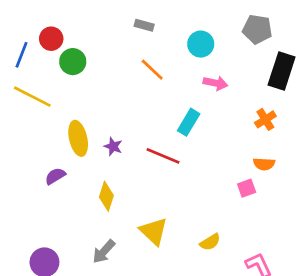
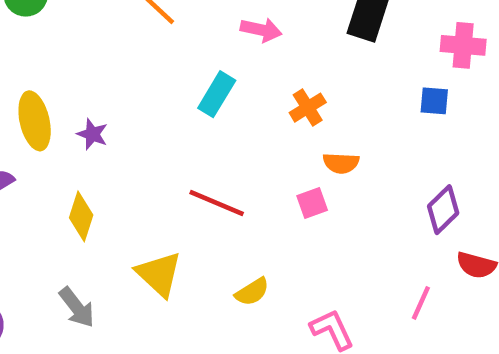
orange cross: (265, 119) -> (308, 108), moved
red line: (163, 156) -> (217, 203), moved
gray arrow: (104, 252) -> (77, 307), turned -80

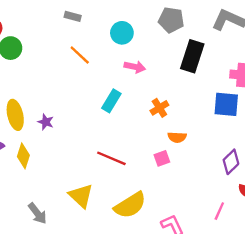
blue square: (434, 101) -> (226, 104), size x1.6
yellow diamond: (81, 216) -> (23, 156), moved
yellow semicircle: (252, 292) -> (130, 205), size x1.8

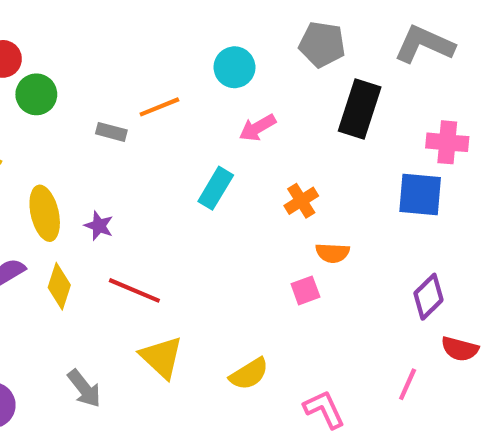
gray rectangle: (73, 16) -> (111, 132), moved
orange line: (80, 55) -> (159, 107), turned -65
pink arrow: (135, 67) -> (257, 128), turned 138
red line: (111, 158) -> (134, 290), moved
yellow semicircle: (130, 205) -> (249, 374), size x0.7

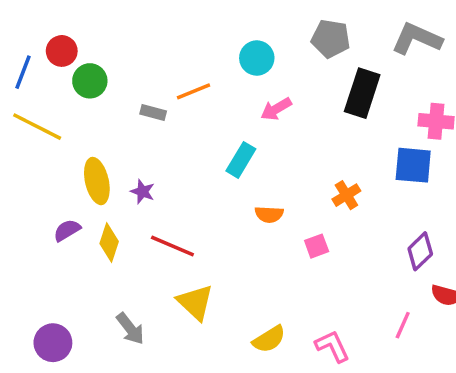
orange cross: (301, 201) -> (346, 195), moved
orange semicircle: (333, 253) -> (269, 214), moved
yellow semicircle: (249, 374) -> (269, 339), moved

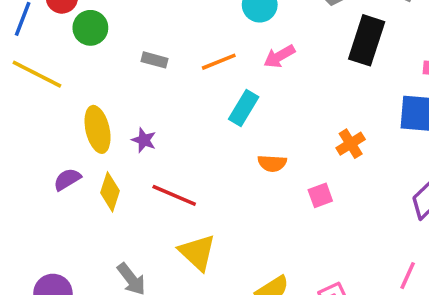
orange line: (194, 91) -> (219, 62), moved

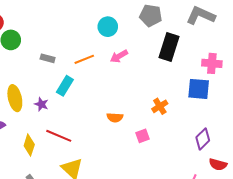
cyan rectangle: (244, 108) -> (65, 86), moved
yellow diamond: (110, 192) -> (29, 145), moved

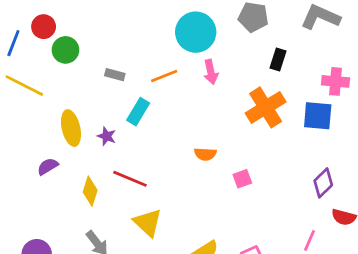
cyan circle: (108, 27) -> (196, 32), size x1.5
black rectangle: (169, 47) -> (278, 60), size x0.6
pink arrow: (119, 56) -> (211, 72), turned -72
orange cross: (160, 106) -> (266, 107), moved, size x1.8

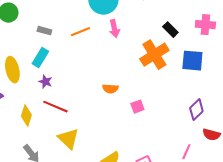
black rectangle: (278, 60) -> (170, 30), moved, turned -63
pink cross: (336, 81) -> (205, 25), moved
cyan rectangle: (138, 112) -> (40, 58), moved
purple star: (107, 136) -> (45, 82), moved

